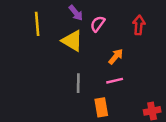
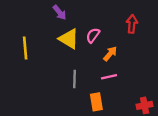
purple arrow: (76, 13) -> (60, 12), moved
yellow line: (37, 24) -> (25, 48), moved
pink semicircle: (98, 24) -> (93, 35), moved

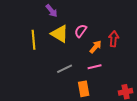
red arrow: (132, 24) -> (114, 39), moved
yellow line: (25, 48) -> (34, 40), moved
gray line: (75, 79) -> (65, 69), turned 63

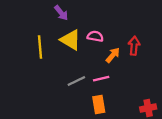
pink semicircle: (81, 31) -> (95, 36), turned 64
pink line: (95, 67) -> (101, 79), moved

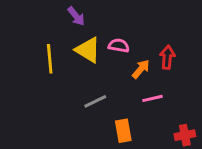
pink line: (101, 79) -> (153, 98), moved

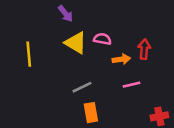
yellow line: (50, 59) -> (29, 54), moved
orange arrow: (141, 69) -> (121, 59), turned 42
orange rectangle: (123, 131) -> (91, 113), moved

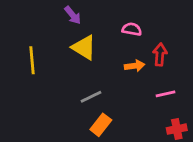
pink semicircle: (102, 39) -> (132, 29), moved
pink line: (132, 85) -> (166, 94), moved
orange rectangle: (91, 113) -> (101, 125), turned 48

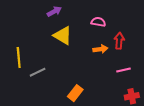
purple arrow: (73, 15) -> (54, 11), turned -80
yellow line: (32, 60) -> (19, 57), moved
gray line: (91, 97) -> (38, 72), moved

